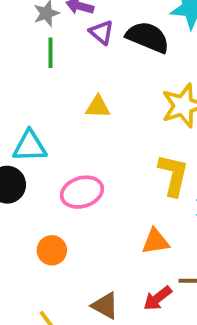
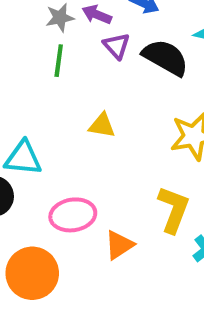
orange triangle: (155, 242) -> (119, 245), moved, turned -32
orange circle: (52, 250) -> (32, 273), size x1.6

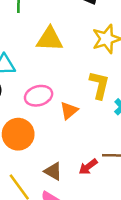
yellow triangle: (102, 125) -> (50, 39), size x1.6

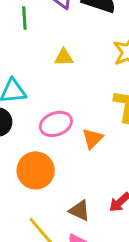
yellow triangle: (50, 39) -> (64, 57), size x0.6

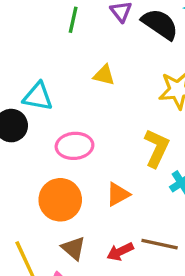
orange triangle: (92, 138) -> (118, 194), moved
orange circle: (36, 170) -> (60, 200), moved

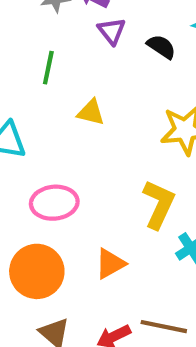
green line: (73, 20) -> (48, 68), moved
black semicircle: (160, 24) -> (161, 47), size x0.6

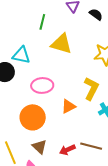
yellow triangle: (91, 112) -> (61, 44), size x1.6
orange triangle: (110, 264) -> (69, 106), moved

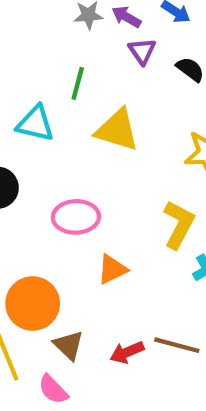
cyan triangle: (21, 55) -> (35, 124), moved
orange triangle: (69, 106) -> (112, 269), moved
orange circle: (33, 117) -> (33, 304), moved

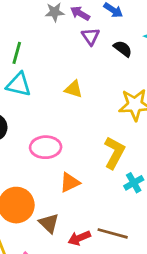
green line: (78, 83) -> (17, 53), moved
yellow triangle: (117, 130) -> (73, 89), size x0.6
brown triangle: (69, 345) -> (49, 223), moved

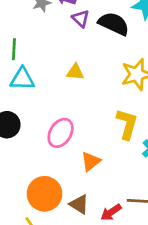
black semicircle: (123, 49) -> (114, 24), size x1.6
pink ellipse: (46, 147) -> (61, 133), turned -44

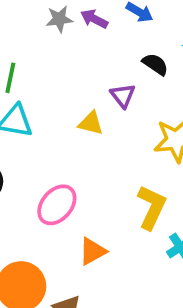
purple triangle: (81, 19) -> (123, 96), moved
black semicircle: (114, 24) -> (155, 64), size x0.6

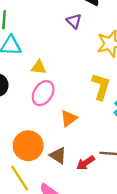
yellow triangle: (91, 123) -> (39, 67), moved

